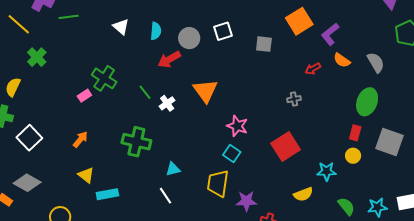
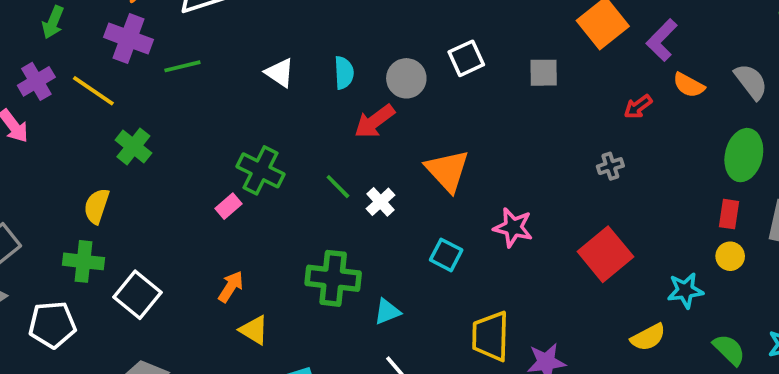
cyan square: (232, 154) -> (446, 255), moved
cyan triangle: (173, 169) -> (387, 312), moved
yellow triangle: (86, 175) -> (254, 330), moved

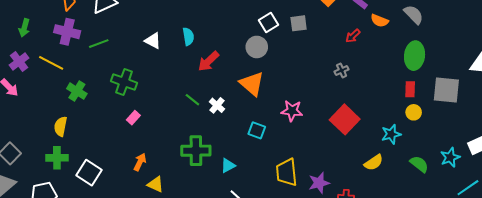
white square: (466, 58) -> (269, 23), moved
gray circle: (406, 78) -> (257, 47), moved
green cross: (260, 170) -> (124, 82), moved

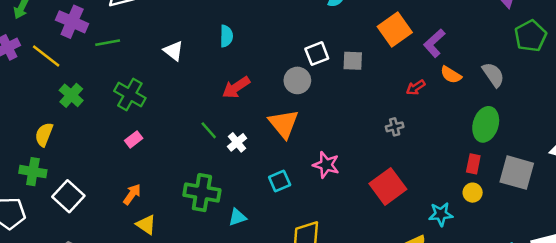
cyan semicircle: (188, 36) -> (226, 36), moved
cyan square: (257, 130) -> (280, 181), turned 36

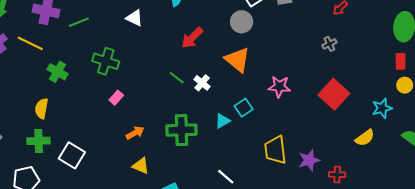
orange arrow: (132, 194) -> (135, 133), moved, turned 36
cyan triangle: (237, 217) -> (222, 121), moved

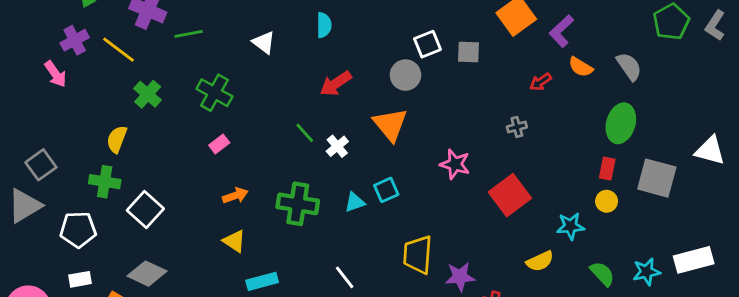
pink star: (279, 87) -> (455, 164), moved

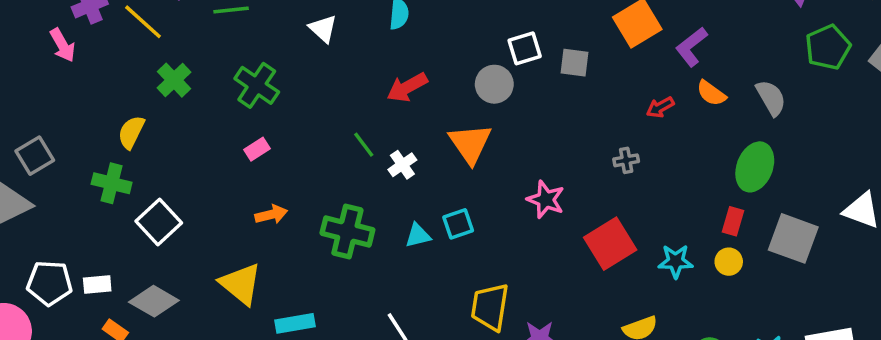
cyan star: (570, 226) -> (676, 261), moved
white pentagon: (78, 230) -> (50, 283), moved
yellow triangle: (234, 241) -> (241, 284), moved, size x1.5
white rectangle: (80, 279) -> (97, 285), moved

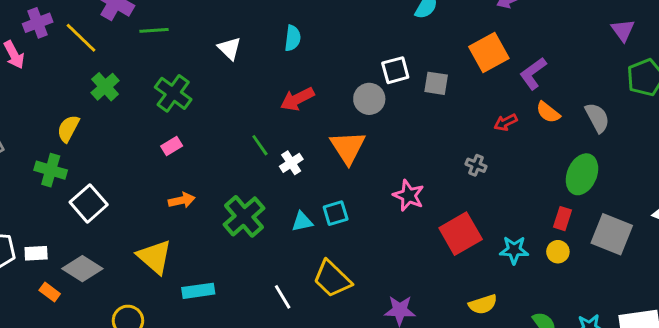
gray cross: (626, 160) -> (476, 165), turned 30
green cross: (347, 231) -> (244, 216), turned 33
yellow trapezoid: (490, 307) -> (332, 279), moved, turned -57

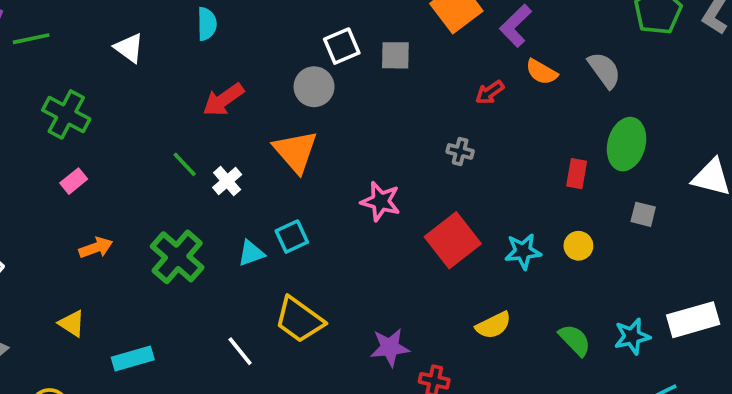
green ellipse: (582, 174) -> (627, 144), moved
red rectangle: (563, 219) -> (577, 174), moved
gray square: (612, 234) -> (643, 214), size x0.5
yellow triangle: (155, 257) -> (72, 323), size x0.6

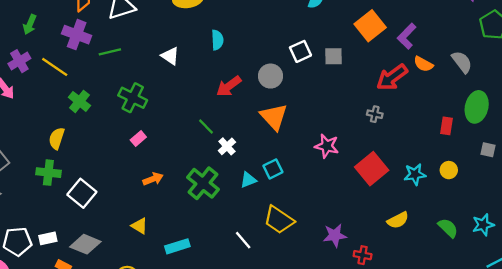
gray circle: (314, 87) -> (271, 76), moved
red arrow: (490, 92) -> (392, 77), size x1.8
white cross: (227, 181) -> (227, 146), moved

